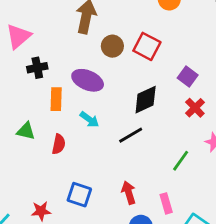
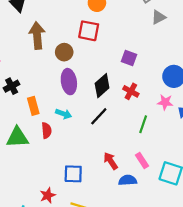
red square: (147, 46) -> (89, 31), moved
purple ellipse: (88, 80) -> (69, 82), moved, turned 75
red cross: (195, 108) -> (131, 91), moved
green triangle: (26, 131) -> (17, 137), size x1.5
red semicircle: (59, 144) -> (47, 130), moved

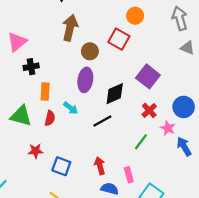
gray triangle: (159, 17) -> (187, 48), turned 32
purple square: (129, 58) -> (148, 76), size x1.5
red cross: (131, 91) -> (149, 110), moved
red star: (48, 195) -> (36, 151), moved

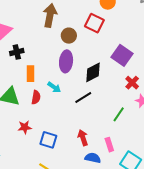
red cross: (149, 110) -> (132, 83), moved

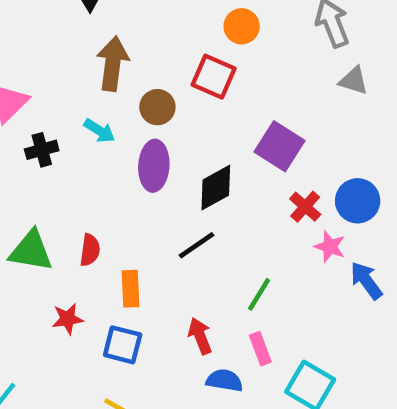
orange rectangle: (31, 74) -> (131, 289), moved
cyan arrow: (54, 87) -> (99, 131), moved
green line: (119, 114) -> (259, 294), moved

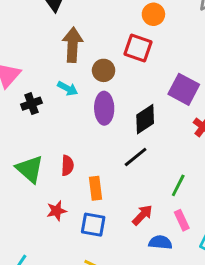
green triangle: (31, 251) -> (30, 169), turned 36
red arrow: (200, 336) -> (142, 215), turned 70

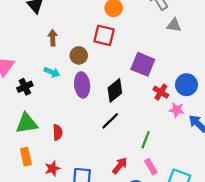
brown arrow: (73, 45) -> (53, 38), size x0.6
green triangle: (30, 169) -> (27, 123), moved, turned -45
orange rectangle: (95, 188) -> (26, 157), moved

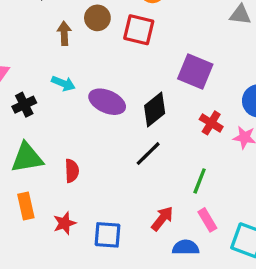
brown circle: (79, 55) -> (97, 18), moved
purple ellipse: (82, 85) -> (107, 102), turned -60
red cross: (161, 92) -> (211, 123), moved

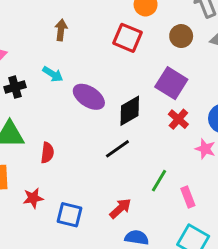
brown circle: (97, 18) -> (181, 36), moved
red cross: (211, 123) -> (178, 119), moved
pink rectangle: (207, 220) -> (188, 197), moved

